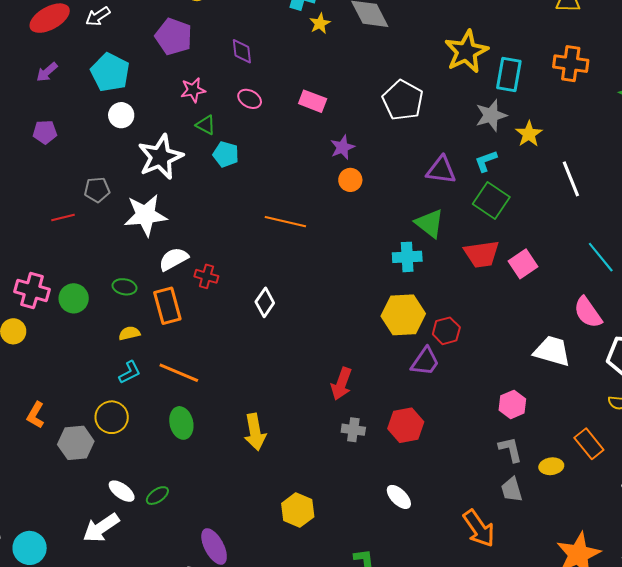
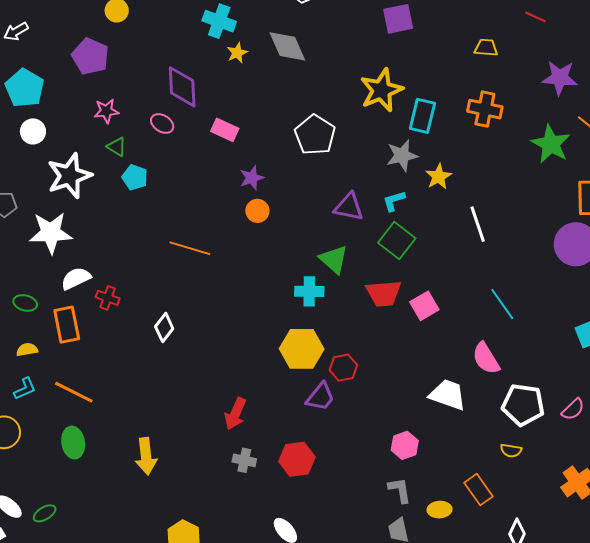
purple diamond: (242, 51) -> (182, 87), moved, size x1.6

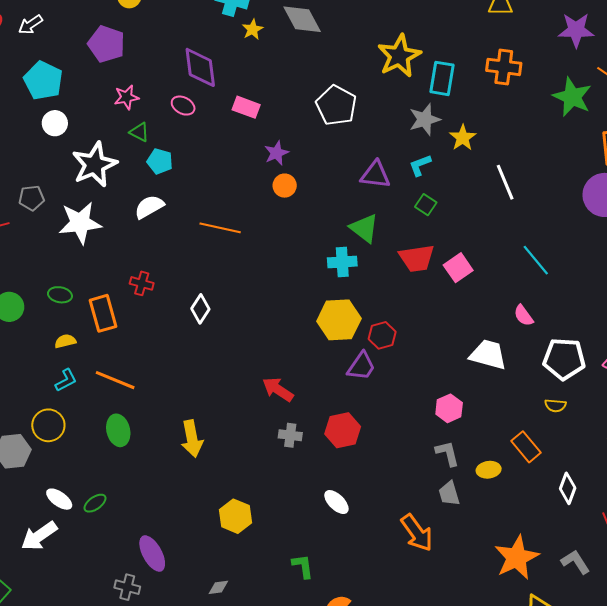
green square: (397, 241) -> (426, 205), size x0.6
white semicircle: (76, 278) -> (149, 207), moved
pink semicircle: (486, 358) -> (524, 315), size x0.7
red arrow: (235, 414) -> (278, 389), turned 104

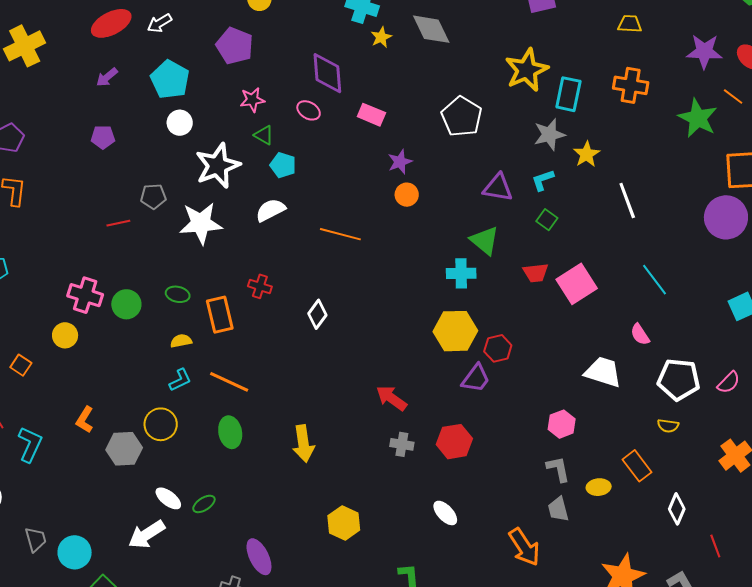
red trapezoid: (417, 258) -> (536, 273), size x0.7
pink square: (458, 268) -> (577, 284), size x1.4

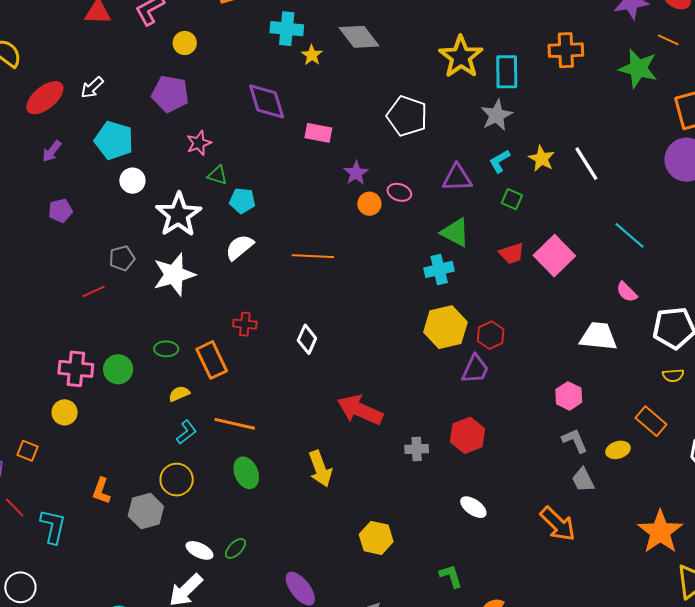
pink ellipse: (309, 110) -> (399, 192), moved
yellow star: (587, 154) -> (542, 159), moved
red arrow: (391, 398) -> (360, 410), moved, size x1.4

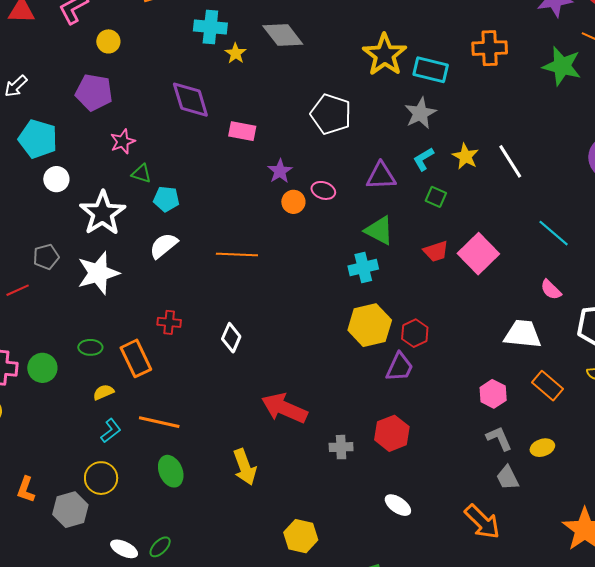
cyan rectangle: (507, 72) -> (431, 70), turned -76
orange rectangle: (651, 421) -> (548, 386), moved

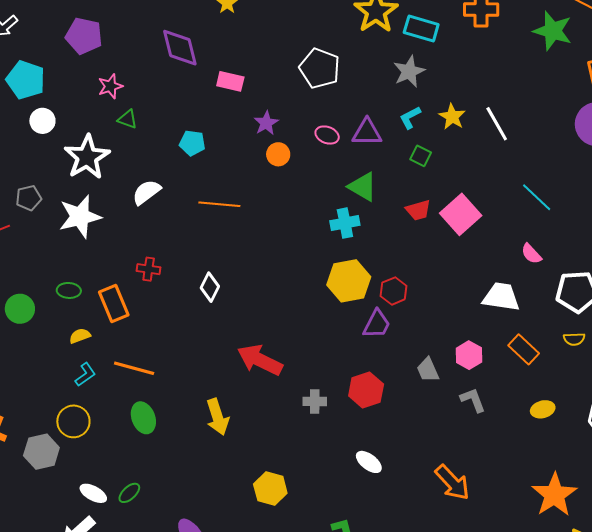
pink ellipse: (323, 190) -> (327, 135), moved
cyan pentagon: (166, 199) -> (192, 143), moved
yellow ellipse: (542, 448) -> (543, 409), moved
gray trapezoid: (508, 478) -> (428, 370), moved

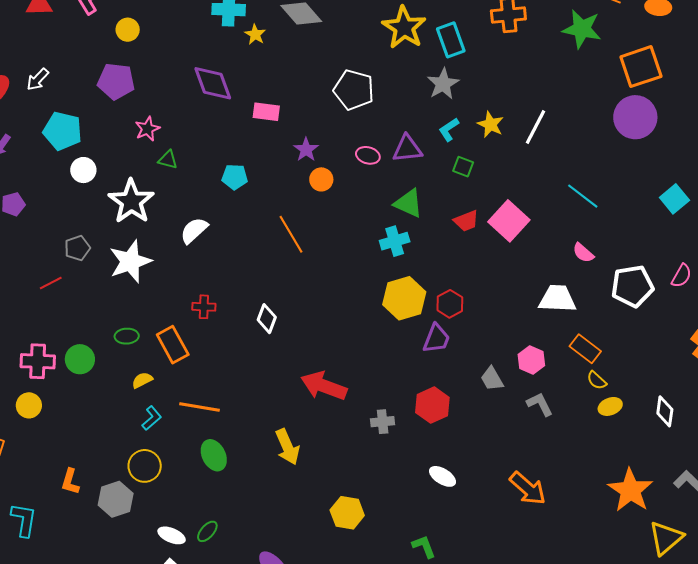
cyan rectangle: (421, 29) -> (451, 40), turned 60
white line: (497, 124) -> (536, 127), turned 63
orange line: (219, 204) -> (291, 234), moved, turned 60
yellow semicircle: (574, 339) -> (597, 380), moved, turned 50

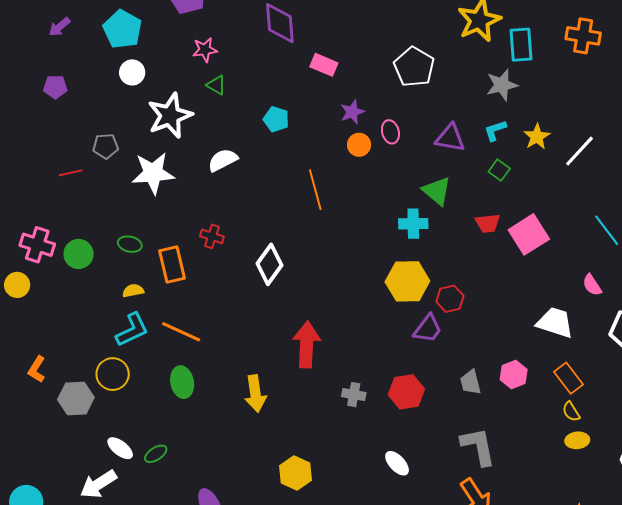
pink ellipse: (368, 155) -> (390, 132), moved, turned 45
white diamond: (267, 319) -> (269, 264), size x1.4
red arrow: (324, 386) -> (307, 344), turned 57
gray L-shape: (540, 404) -> (478, 446), moved, size x1.5
cyan L-shape: (152, 418) -> (132, 330), size x1.5

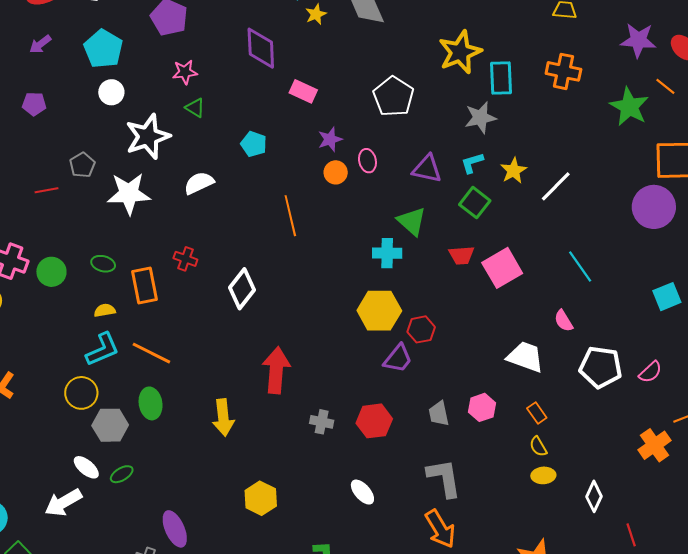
gray pentagon: (106, 146) -> (82, 165), turned -30
green square: (499, 170) -> (475, 203), size x1.4
orange rectangle: (568, 378) -> (537, 413), size x0.7
gray hexagon: (76, 398) -> (110, 425), moved

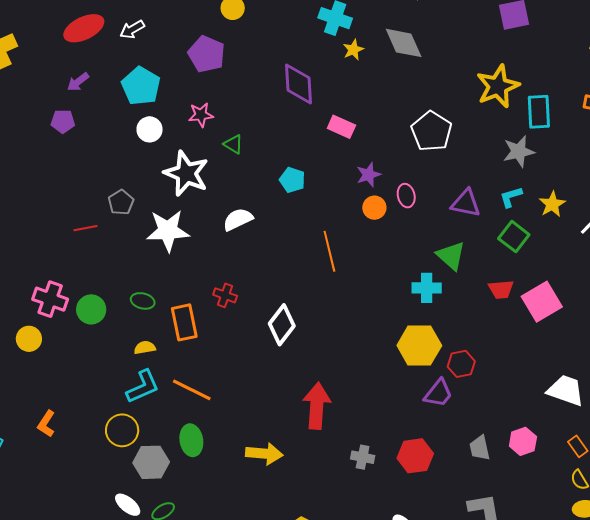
pink star: (185, 72) -> (201, 115), moved
purple pentagon: (34, 104) -> (63, 121), moved
white star: (148, 137) -> (186, 173), turned -30
yellow arrow: (223, 417) -> (264, 454), turned -78

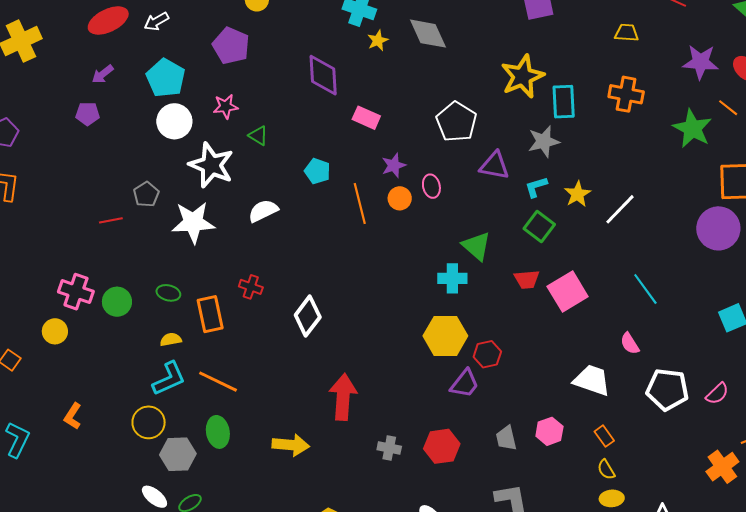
white circle: (150, 129) -> (174, 121), size x1.4
purple triangle: (466, 203) -> (494, 166), moved
orange line: (329, 251) -> (360, 204), moved

